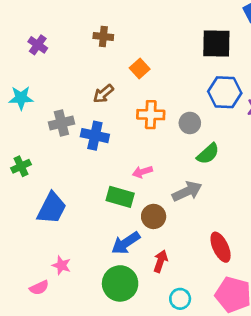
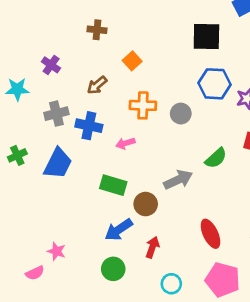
purple cross: (38, 45) -> (51, 65), moved
green semicircle: (208, 154) -> (216, 158), moved
pink arrow: (142, 172) -> (125, 143), moved
blue trapezoid: (52, 208) -> (58, 164), moved
green circle: (120, 283) -> (113, 269), size x0.7

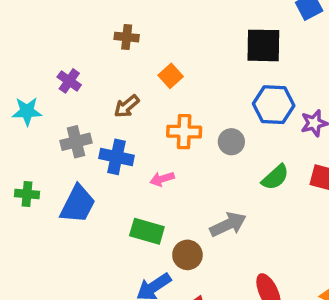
green cross: (17, 155) -> (27, 194), turned 30
green semicircle: (216, 158) -> (275, 177), moved

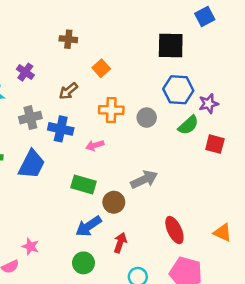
green semicircle: (275, 177) -> (188, 125), moved

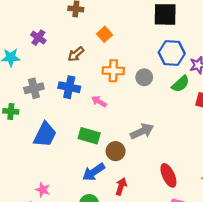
gray cross: (30, 118) -> (34, 88), moved
pink arrow: (95, 145) -> (99, 102), turned 48
blue trapezoid: (32, 164) -> (45, 135), moved

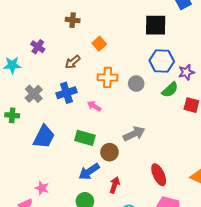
blue cross: (69, 87) -> (66, 93), turned -30
gray cross: (34, 88) -> (34, 94), turned -30

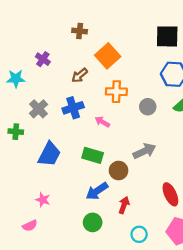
orange square: (99, 44) -> (108, 56), size x1.6
gray circle: (136, 84) -> (148, 107), moved
pink star: (42, 188) -> (43, 200), moved

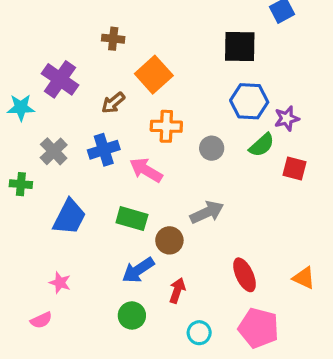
purple cross: (43, 59) -> (60, 79), size x1.6
pink arrow: (102, 122) -> (146, 170), size x1.5

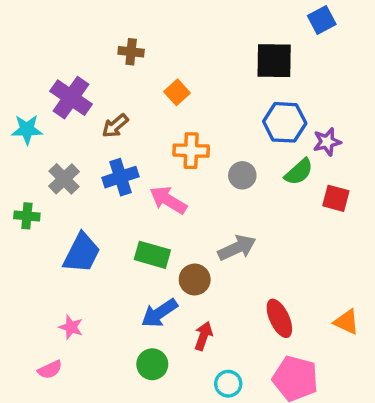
orange square: (154, 75) -> (177, 92), size x0.6
brown arrow: (113, 103) -> (115, 126), moved

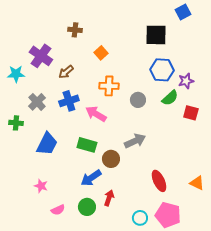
red arrow: (203, 336) -> (109, 198), moved
pink semicircle: (50, 370) -> (58, 210), moved
cyan circle: (228, 384) -> (140, 218), moved

